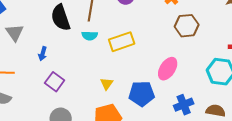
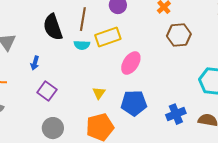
yellow rectangle: (122, 42) -> (108, 37), moved
pink ellipse: (168, 69) -> (131, 63), moved

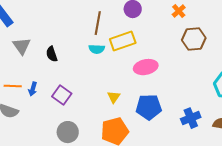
black semicircle: (53, 27) -> (52, 54), moved, size x0.6
blue arrow: (35, 63) -> (33, 89), moved
pink ellipse: (131, 63) -> (146, 67), turned 45

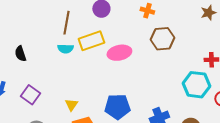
orange cross: (179, 11) -> (147, 11), turned -32
pink ellipse: (146, 67) -> (119, 53), moved
yellow triangle: (114, 97) -> (71, 105), moved

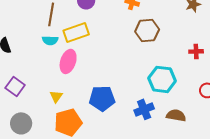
pink ellipse: (119, 53) -> (68, 61), moved, turned -60
cyan hexagon: (196, 85) -> (162, 79), moved

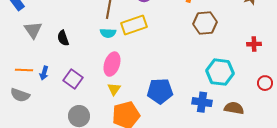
pink ellipse: (68, 61) -> (112, 64), moved
blue cross: (144, 109) -> (202, 102), turned 30

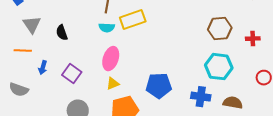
brown hexagon: (205, 23) -> (220, 29), moved
orange line: (24, 70) -> (23, 51), moved
yellow triangle: (114, 89) -> (113, 84), turned 32

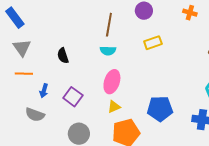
yellow rectangle: (133, 20) -> (153, 43), moved, size x0.7
gray triangle: (32, 25) -> (22, 48), moved
gray semicircle: (19, 90) -> (35, 115), moved

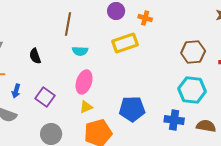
orange cross: (190, 13) -> (145, 18), moved
brown line: (109, 25) -> (68, 24), moved
yellow rectangle: (153, 43) -> (125, 43), size x1.4

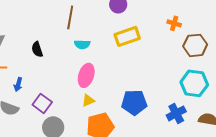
orange cross: (145, 18) -> (174, 23), moved
purple square: (45, 97) -> (42, 103), moved
blue cross: (174, 120) -> (176, 113), turned -36

